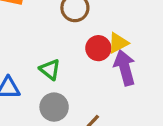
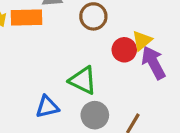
green triangle: (50, 69) -> (83, 80), size x1.4

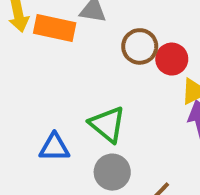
red circle: (124, 50) -> (172, 59), moved

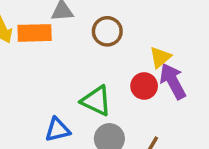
red circle: (172, 59) -> (144, 86), moved

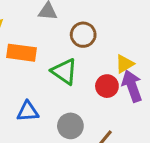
orange rectangle: (35, 33) -> (22, 53), moved
green triangle: (96, 101) -> (64, 72), moved

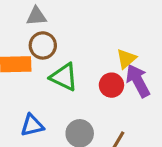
brown circle: (83, 35) -> (43, 45), moved

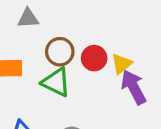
brown circle: (43, 45) -> (60, 52), moved
red circle: (111, 85) -> (94, 58), moved

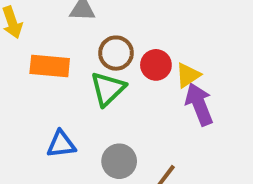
green triangle: (56, 82) -> (108, 89), turned 44

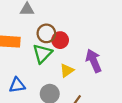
red circle: (156, 65) -> (60, 40), moved
yellow triangle: (188, 75) -> (67, 71), moved

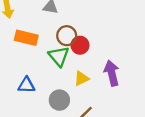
green triangle: (42, 54) -> (59, 56), turned -35

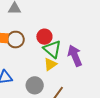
brown circle: (67, 36) -> (16, 40), moved
green triangle: (59, 56) -> (52, 49), moved

